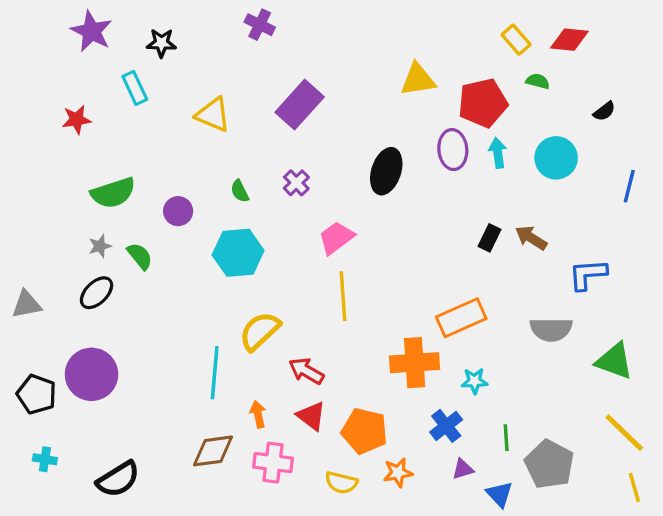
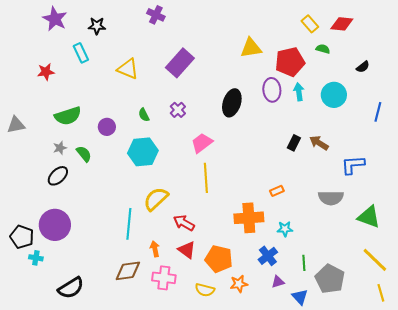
gray triangle: (27, 304) -> (16, 125), moved
orange rectangle: (461, 318) -> (277, 191), size x0.5
cyan cross: (45, 459) -> (36, 258), moved

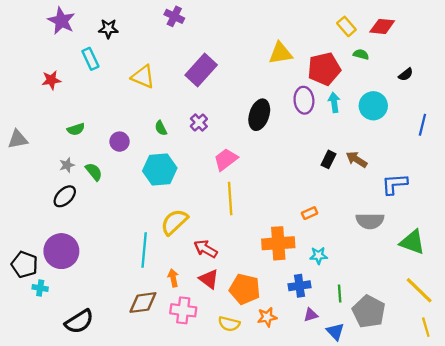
green semicircle: (68, 116) -> (76, 129), size x0.6
blue cross: (268, 256) -> (299, 286), turned 30

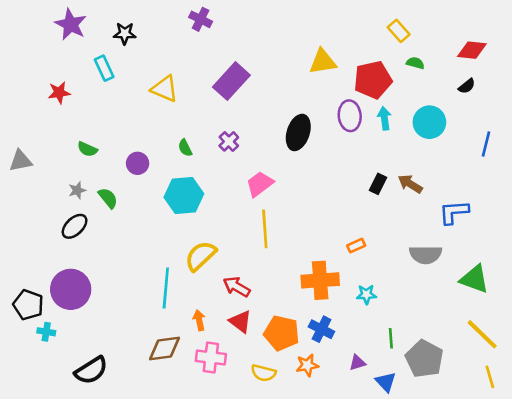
red diamond: (382, 26) -> (472, 50), moved
green semicircle: (76, 129) -> (87, 149), turned 42
blue cross: (299, 286) -> (321, 329), moved, turned 35

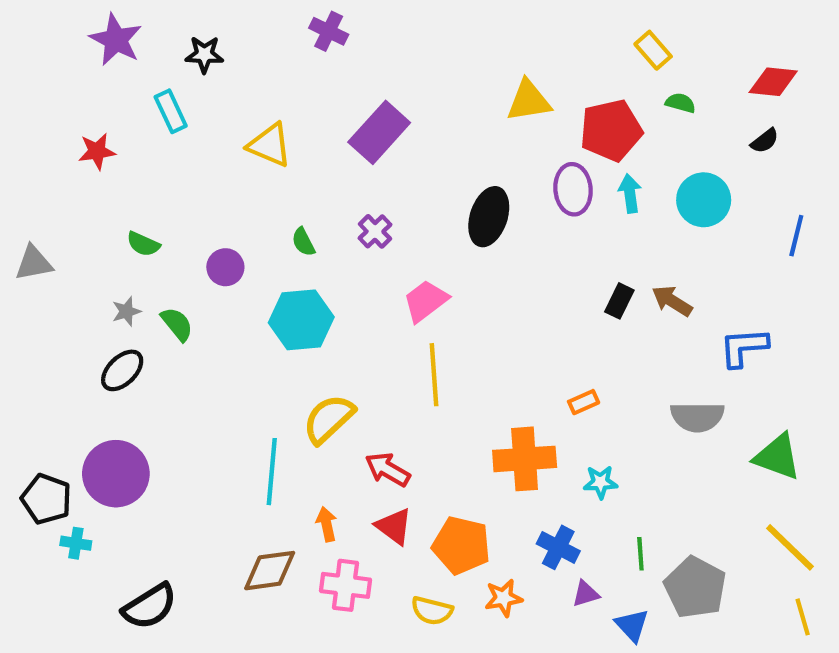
blue cross: (321, 329) -> (558, 547), moved

